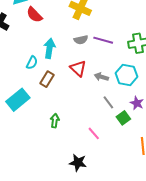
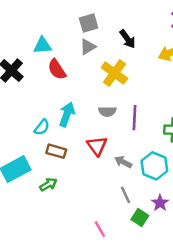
purple line: (103, 40) -> (135, 118), turned 66
brown rectangle: (47, 79) -> (56, 151), turned 63
green square: (123, 118) -> (140, 218), turned -32
green arrow: (55, 121) -> (48, 184), moved, turned 40

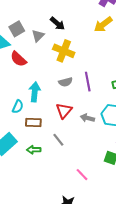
gray square: (89, 23) -> (17, 29), moved
black arrow: (127, 39) -> (57, 24), moved
red triangle: (97, 146) -> (64, 111), turned 30
green arrow: (48, 184) -> (34, 150), turned -136
gray line: (125, 195) -> (58, 140), moved

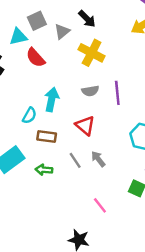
red triangle: (64, 111) -> (85, 126), turned -36
gray arrow: (87, 118) -> (98, 159), moved, turned 32

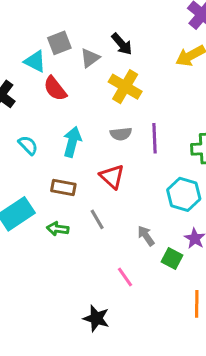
cyan triangle: (18, 37) -> (35, 61), turned 36
cyan semicircle: (29, 116) -> (28, 145), moved, turned -77
gray arrow: (98, 159) -> (146, 236), moved

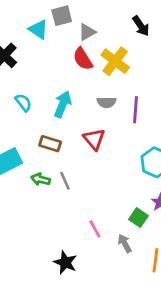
black arrow: (122, 44) -> (141, 26), moved
red semicircle: (55, 89) -> (83, 59), moved
gray line: (97, 219) -> (65, 181), moved
gray arrow: (146, 236) -> (125, 243), moved

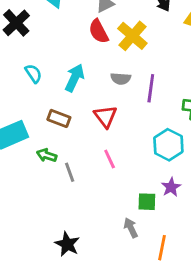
gray line: (65, 181) -> (70, 172), moved
green square: (138, 218) -> (147, 202), turned -36
pink line: (95, 229) -> (110, 159), moved

